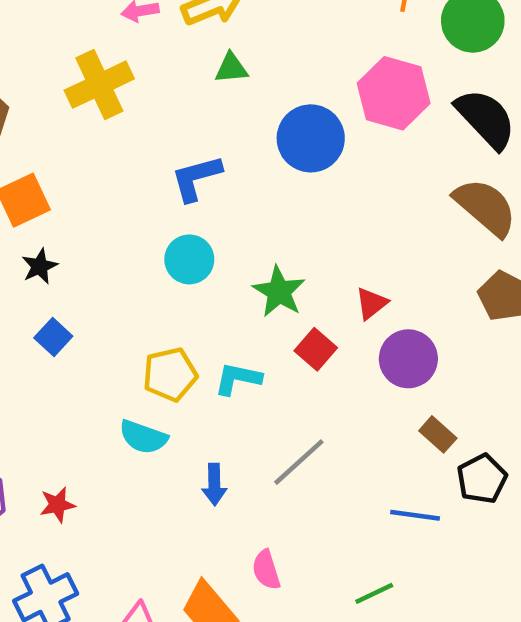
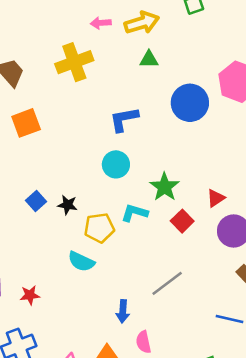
black star: (40, 266) -> (68, 205), moved, turned 30
cyan L-shape: (238, 379) -> (135, 213), moved
blue arrow: (214, 484) -> (123, 311), moved

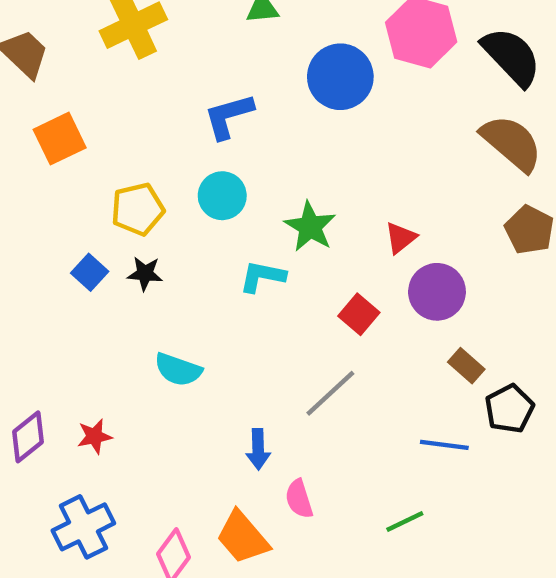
red square: (182, 221) -> (359, 314), moved
yellow pentagon: (99, 228) -> (138, 209), moved

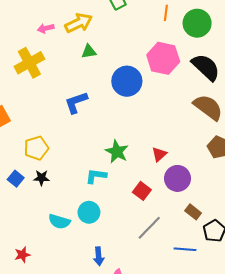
cyan circle: (222, 196) -> (89, 212), moved
gray line: (330, 393) -> (149, 228), moved

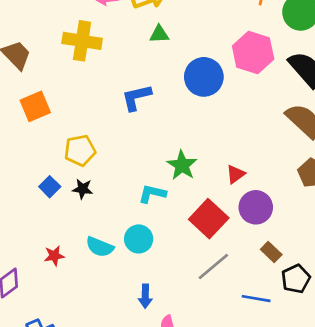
yellow cross: (29, 63) -> (82, 41), turned 32
red square: (142, 191) -> (209, 219), size x1.6
red star: (22, 255) -> (54, 256), moved

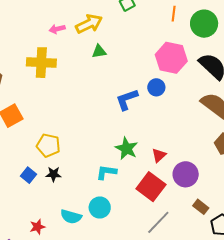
blue circle: (204, 77) -> (156, 87), moved, size x0.6
blue L-shape: (136, 97) -> (127, 99), moved
yellow pentagon: (80, 150) -> (48, 145), turned 30
red triangle: (236, 174) -> (159, 155), moved

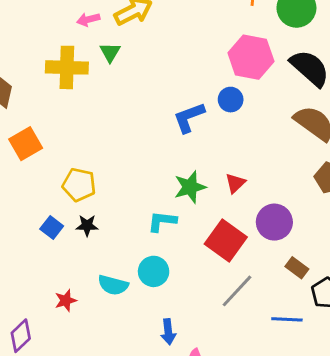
green triangle: (99, 51) -> (110, 52), moved, turned -49
green star: (127, 148) -> (190, 187), turned 30
red triangle: (159, 155) -> (235, 183), moved

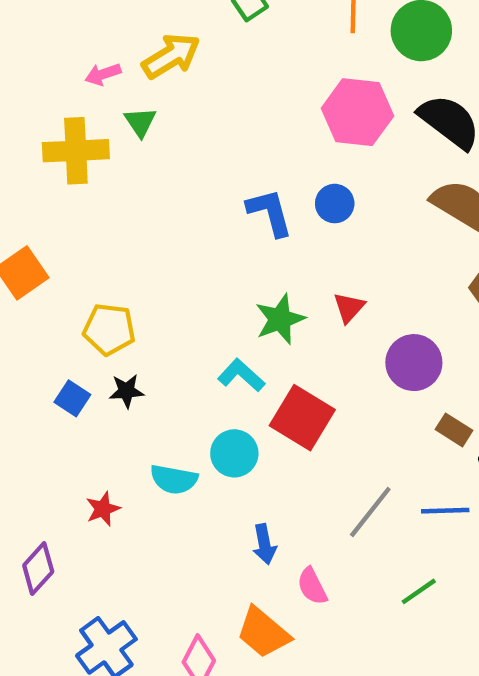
blue circle: (231, 100) -> (335, 204), moved
blue L-shape: (189, 117) -> (270, 212), turned 100
cyan L-shape: (162, 221) -> (241, 375), turned 40
red square: (226, 240) -> (302, 418), moved
gray line: (237, 291) -> (370, 512), moved

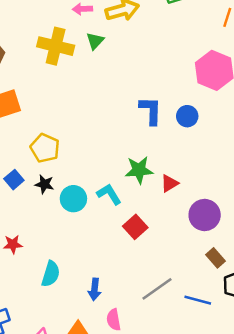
red triangle: (349, 307) -> (169, 183), moved
red square: (302, 418) -> (135, 227), size x0.7
cyan circle: (234, 453) -> (73, 199), moved
cyan semicircle: (174, 479) -> (51, 274), moved, turned -100

